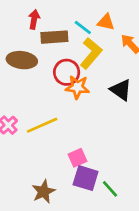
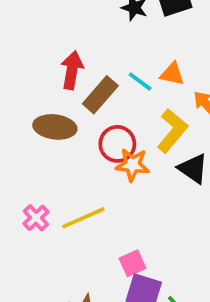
red arrow: (34, 19) -> (72, 70), size x1.4
brown rectangle: (54, 37) -> (100, 95), turned -45
yellow L-shape: (91, 53) -> (172, 131), moved

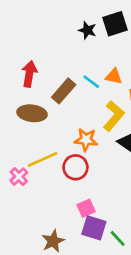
red arrow: (72, 70) -> (29, 74), moved
red circle: (117, 144) -> (75, 167), moved
yellow line: (83, 218) -> (43, 159), moved

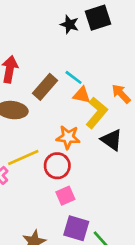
orange triangle: (114, 76) -> (82, 95), moved
pink square: (86, 208) -> (65, 196), moved

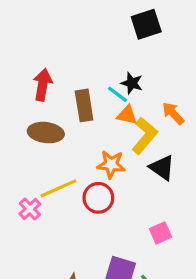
black star: (69, 24) -> (132, 83), moved
brown rectangle: (45, 87) -> (84, 105), turned -50
pink square: (65, 196) -> (160, 233), moved

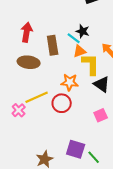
orange triangle: (127, 115) -> (80, 51), turned -32
yellow L-shape: (145, 136) -> (91, 64), turned -40
pink square: (160, 233) -> (101, 115), moved

